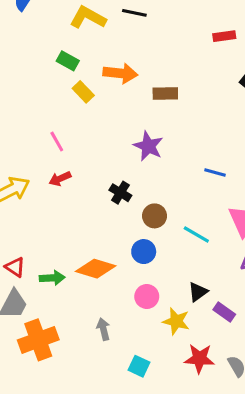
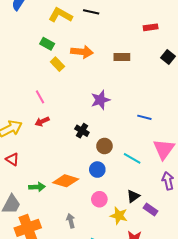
brown rectangle: (165, 93) -> (122, 57), moved
purple star: (148, 146) -> (100, 100), turned 30
red triangle: (15, 267) -> (12, 159), moved

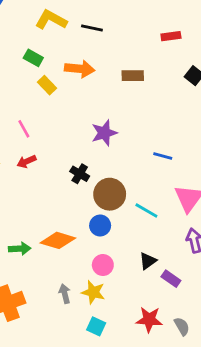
black line: (91, 12) -> (92, 28), moved
brown circle: (104, 146) -> (110, 194), size x1.5
yellow star: (119, 216) -> (93, 292), moved

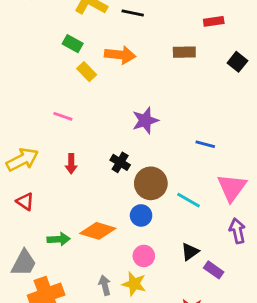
brown rectangle: (133, 76) -> (184, 52), moved
pink line: (24, 129) -> (63, 116), turned -42
red arrow: (27, 161) -> (71, 164), moved, turned -66

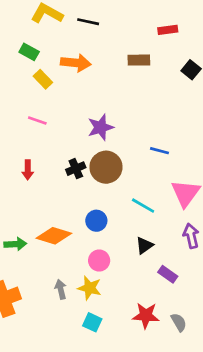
pink line: (63, 116) -> (37, 120), moved
black cross: (120, 162) -> (76, 169), turned 36
brown circle: (151, 183) -> (106, 167), moved
black triangle: (190, 252) -> (144, 245), moved

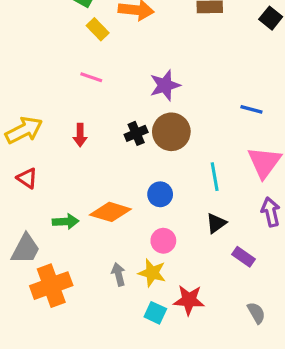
blue line: (160, 151) -> (251, 109), moved
cyan line: (143, 206) -> (215, 177), turned 50
red star: (146, 315) -> (189, 300), moved

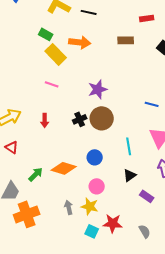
yellow rectangle: (98, 29) -> (56, 54), size x1.5
green arrow: (66, 222) -> (36, 174), turned -42
gray semicircle: (256, 313) -> (145, 231), moved

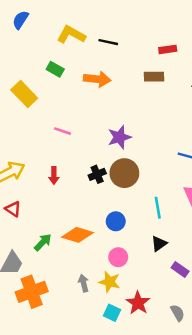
red rectangle: (147, 18) -> (168, 49), moved
yellow rectangle: (56, 54) -> (24, 94), moved
red star: (113, 223) -> (138, 303), turned 30

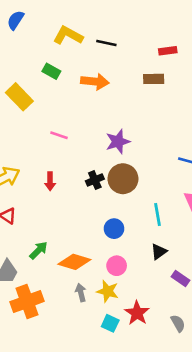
orange diamond: (77, 235) -> (74, 262), moved

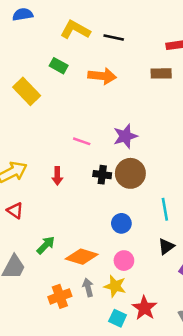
blue semicircle: (16, 20) -> (23, 14), turned 48
pink line: (59, 135) -> (82, 141), moved
black cross: (95, 180) -> (102, 175), turned 30
orange cross: (27, 302) -> (60, 296), moved, size x0.7

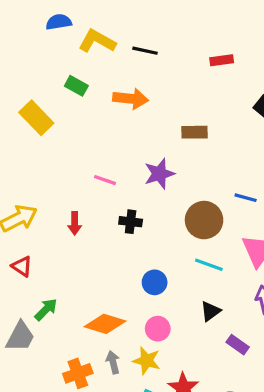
blue semicircle: (23, 14) -> (59, 22), moved
brown rectangle: (161, 73) -> (194, 132), moved
brown circle: (130, 173) -> (204, 220), moved
cyan line: (165, 209) -> (209, 265), turned -60
green arrow: (46, 245) -> (46, 309), moved

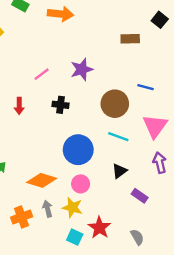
brown rectangle: (194, 132) -> (130, 39), moved
pink line: (105, 180) -> (42, 74), turned -56
blue circle: (155, 282) -> (78, 150), size x1.6

